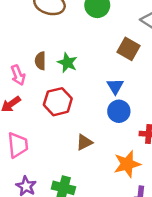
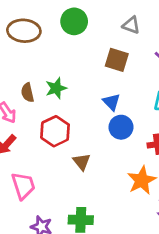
green star: (67, 63) -> (56, 88), turned -30
brown triangle: (84, 142) -> (82, 162), moved, turned -30

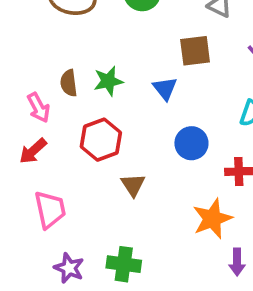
brown square: (117, 60) -> (195, 51), turned -30
blue triangle: (111, 102) -> (165, 89), moved

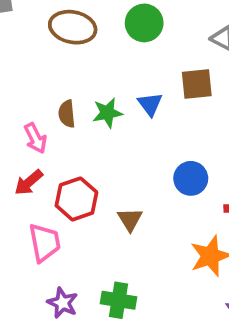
blue triangle: (165, 89) -> (150, 104), moved
red hexagon: (101, 140) -> (76, 199), moved

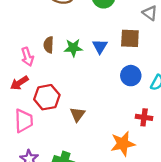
blue circle: (191, 178) -> (131, 76), moved

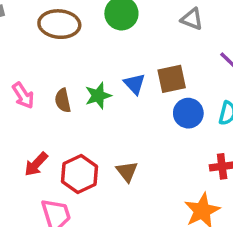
brown square: (130, 38) -> (172, 79), moved
pink arrow: (27, 57) -> (23, 95), moved
brown triangle: (77, 114) -> (127, 171), moved

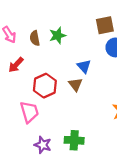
blue triangle: (135, 84) -> (84, 66), moved
red arrow: (36, 164) -> (16, 65), moved

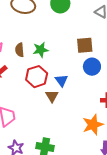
red hexagon: (45, 86) -> (37, 77), moved

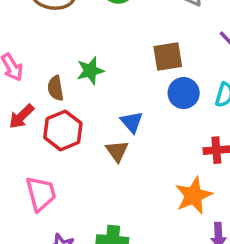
brown semicircle: (20, 50) -> (56, 88), moved
red hexagon: (37, 77) -> (63, 130), moved

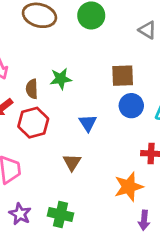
brown triangle: (117, 151) -> (72, 162), moved

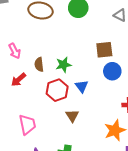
green star: (61, 79) -> (63, 65), moved
red hexagon: (33, 123) -> (57, 90), moved

